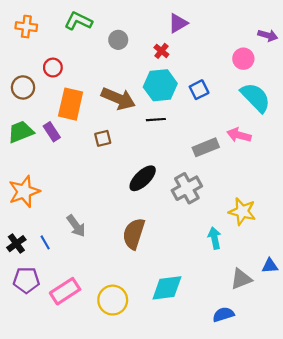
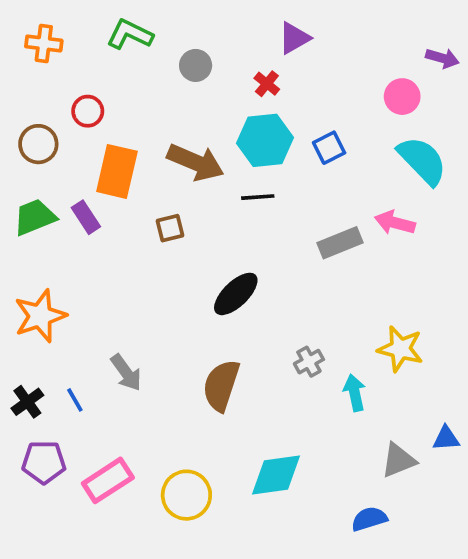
gray cross: (187, 188) -> (309, 362), moved, size x0.6

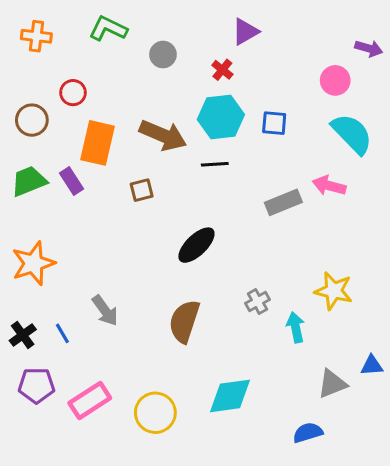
blue square: (329, 148) -> (274, 123), turned 32

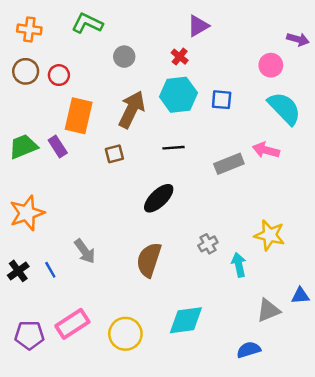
gray circle: (163, 55) -> (124, 57), moved
brown circle: (32, 120) -> (26, 71), moved
brown arrow: (163, 135) -> (132, 110), turned -87
black line: (215, 164) -> (173, 148), moved
purple pentagon: (36, 385) -> (29, 335), moved

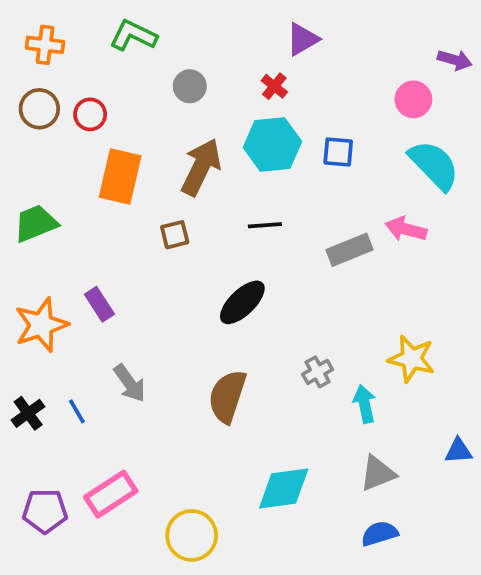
purple rectangle: (58, 147) -> (99, 304), moved
gray triangle: (268, 310) -> (378, 473), moved
yellow circle: (125, 334) -> (192, 535), moved

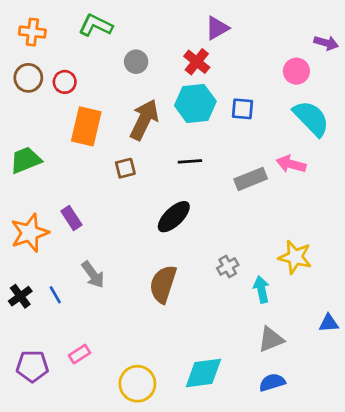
red cross: (274, 86) -> (197, 62), size x1.4
cyan diamond: (284, 488) -> (203, 373), moved
pink rectangle: (111, 494) -> (80, 354), size x0.6

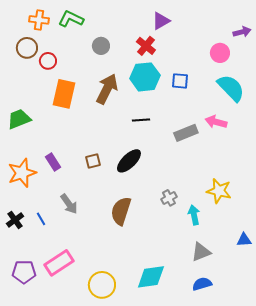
orange cross: (32, 32) -> (39, 20), moved
purple arrow: (326, 43) -> (242, 32), turned -30
brown circle: (28, 78) -> (27, 48), moved
brown square: (125, 168) -> (93, 161), moved
pink rectangle: (80, 354) -> (59, 263), size x1.8

